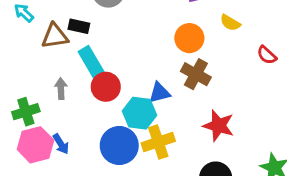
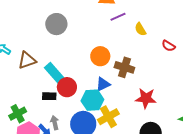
yellow semicircle: (230, 23) -> (140, 29), turned 40
black rectangle: (79, 26) -> (49, 96), moved
orange circle: (189, 38) -> (100, 56), moved
gray arrow: (61, 89) -> (55, 123), moved

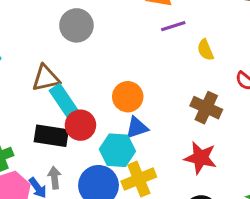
orange circle: (100, 56) -> (128, 97), moved
brown triangle: (27, 60) -> (46, 78), moved
brown cross: (124, 67) -> (206, 108), moved
black rectangle: (49, 96) -> (51, 136), size x1.5

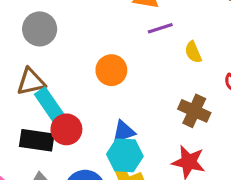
gray circle: (76, 25) -> (40, 29), moved
orange circle: (128, 97) -> (111, 70), moved
cyan hexagon: (117, 150) -> (125, 155), moved

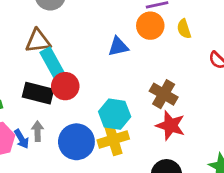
orange circle: (111, 70) -> (150, 26), moved
brown cross: (194, 111) -> (164, 94), moved
blue triangle: (124, 132) -> (118, 47), moved

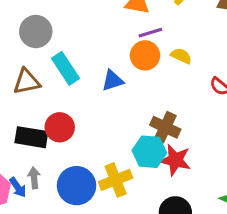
yellow semicircle: (184, 29) -> (181, 56), turned 138
cyan rectangle: (52, 63) -> (65, 68), moved
cyan hexagon: (115, 114) -> (149, 152), moved

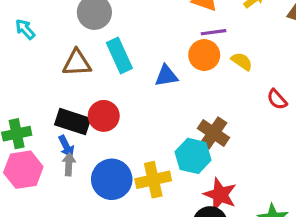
red star: (175, 160) -> (220, 195), moved
blue arrow: (18, 187) -> (66, 146), moved

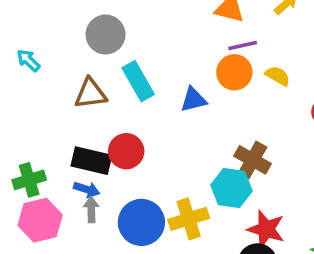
blue arrow: (66, 146) -> (87, 189), turned -40

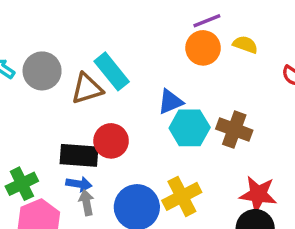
gray circle: (106, 35) -> (42, 71), moved
brown triangle: (90, 94) -> (87, 89), moved
blue triangle: (193, 100) -> (170, 102), moved
cyan hexagon: (232, 188) -> (190, 128), moved

